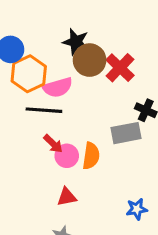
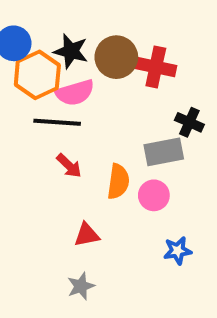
black star: (76, 42) -> (71, 51), moved
red cross: (120, 68) -> (156, 67), turned -32
pink circle: (67, 156) -> (154, 195), moved

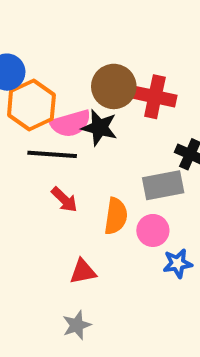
black star: (71, 51) -> (99, 128), moved
blue star: (178, 251) -> (178, 263), moved

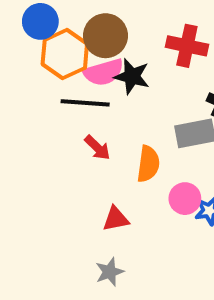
brown circle: (114, 86) -> (105, 36), moved
pink circle: (153, 230) -> (185, 199), moved

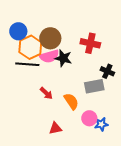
black line: (85, 103) -> (27, 64), moved
orange semicircle: (148, 164) -> (71, 101), turned -42

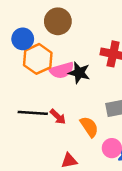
brown circle: (50, 38) -> (58, 21), moved
black line: (27, 64) -> (33, 113), moved

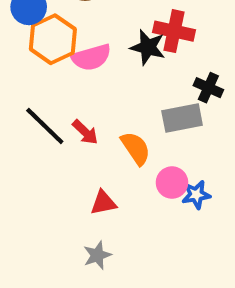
black star: (79, 73) -> (148, 47), moved
black line: (33, 113) -> (45, 126), turned 40

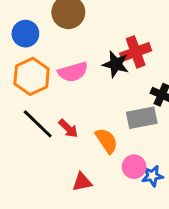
red cross: (174, 31) -> (136, 52), turned -32
orange hexagon: (53, 39) -> (32, 76), moved

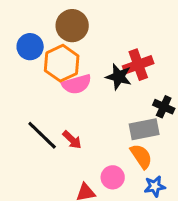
orange hexagon: (32, 76) -> (62, 63), moved
orange semicircle: (107, 141) -> (141, 156), moved
pink circle: (134, 167) -> (113, 177), moved

